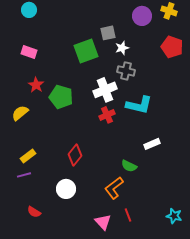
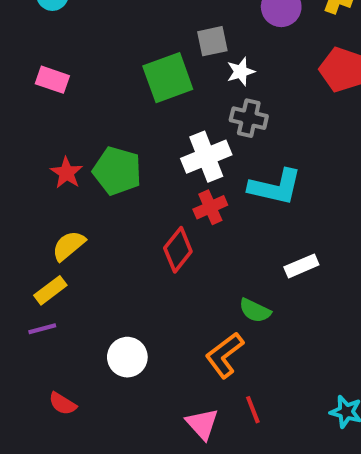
red star: (36, 85) -> (67, 173), moved
yellow semicircle: (20, 113) -> (69, 246), moved
red diamond: (75, 155) -> (178, 250), moved

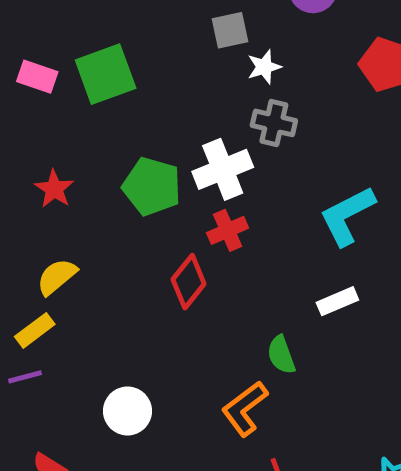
green square: (168, 78) -> (106, 74), moved
green pentagon: (117, 171) -> (152, 186), moved
cyan L-shape: (275, 187) -> (347, 216), moved, turned 140
green semicircle: (255, 311) -> (281, 355), turned 44

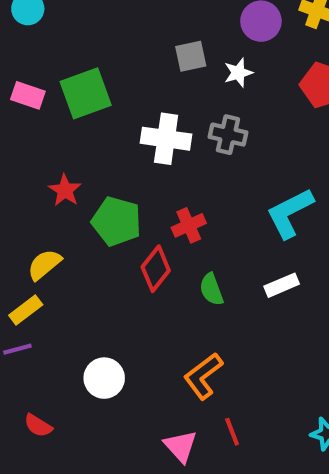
white star: (264, 67) -> (238, 73), moved
white cross: (223, 169) -> (166, 139), moved, turned 30
green pentagon: (152, 186) -> (117, 221), moved
red star: (54, 189) -> (65, 190), moved
green semicircle: (281, 355) -> (211, 289), moved

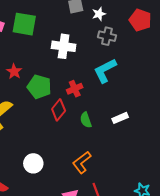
green square: (86, 93) -> (24, 24), turned 30
gray cross: (228, 135) -> (107, 36), moved
cyan L-shape: (290, 213) -> (105, 71), moved

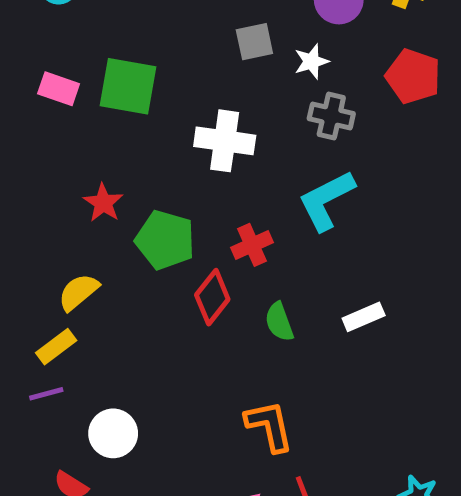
orange L-shape: (82, 162) -> (269, 426), turned 115
white circle: (33, 163) -> (113, 433), moved

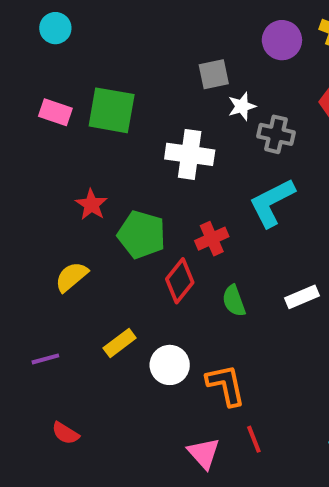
white star: (311, 61) -> (242, 106), moved
yellow rectangle: (56, 347) -> (120, 343), moved
white circle: (113, 433) -> (170, 365), moved

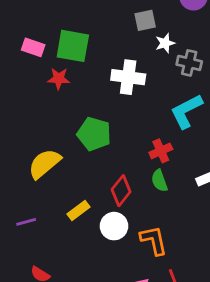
red star: (91, 205) -> (59, 79), moved, turned -30
red cross: (212, 239) -> (161, 151), moved
yellow semicircle: (71, 277) -> (44, 164), size x1.4
red diamond: (180, 281) -> (121, 191), moved

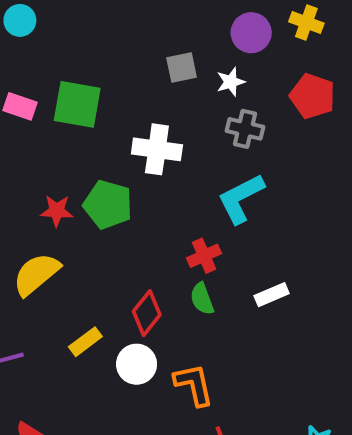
white star: (165, 43) -> (231, 82), moved
red star: (59, 79) -> (57, 211), moved
green pentagon: (94, 134) -> (108, 205), moved

